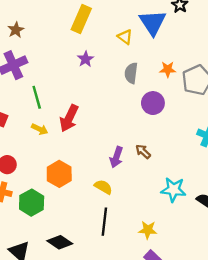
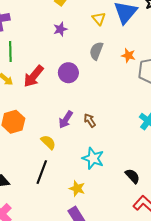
purple circle: (153, 103) -> (68, 73), moved
cyan star: (173, 190) -> (93, 158), moved

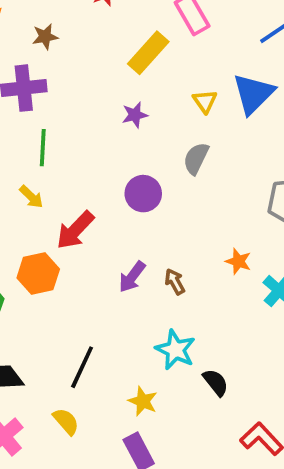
orange star: (128, 55) -> (238, 261), moved
red arrow: (34, 76) -> (75, 230), moved
yellow semicircle: (48, 142) -> (66, 421), moved
black semicircle: (132, 176) -> (216, 382), moved

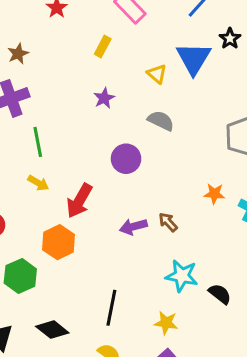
yellow rectangle: (148, 53) -> (103, 46), size x0.6
gray semicircle: (196, 158) -> (161, 121), turned 104
purple arrow: (132, 277) -> (133, 227), turned 52

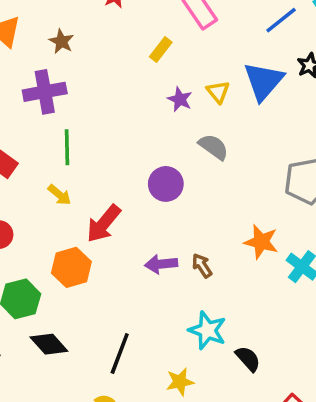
brown star: (18, 54) -> (61, 41), turned -30
purple star: (104, 98) -> (180, 99), moved, turned -30
orange star: (214, 194) -> (261, 242), size x1.4
yellow star: (166, 323) -> (180, 382), turned -30
black diamond: (52, 330) -> (49, 344), moved

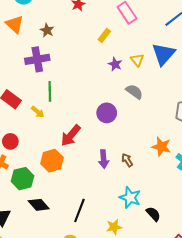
yellow arrow: (59, 195) -> (38, 112), moved
purple arrow: (161, 264) -> (104, 159), turned -90

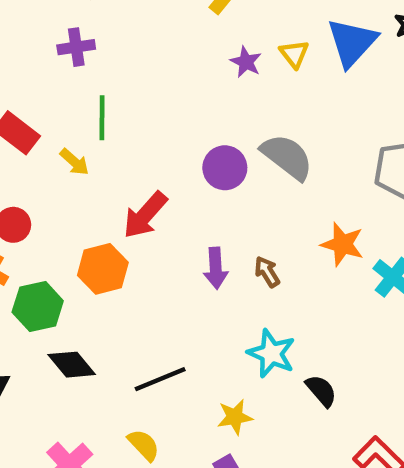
purple cross: (37, 59) -> (76, 47), size x0.7
gray semicircle: (134, 92) -> (287, 157), moved, size x1.4
black line: (79, 210) -> (160, 379), turned 45

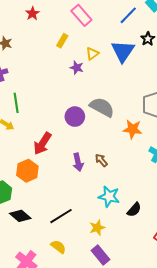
yellow triangle: (294, 54) -> (92, 54), moved, turned 40
orange star: (342, 244) -> (132, 129), moved
black semicircle: (321, 391) -> (134, 210), turned 91

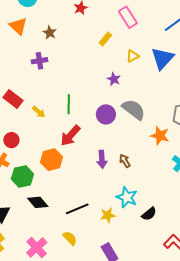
purple star: (77, 68) -> (114, 79), moved
green line: (16, 103) -> (69, 104), moved
yellow star: (97, 228) -> (108, 215), moved

